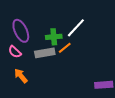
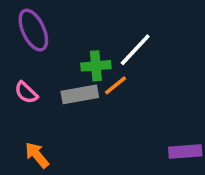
purple ellipse: (21, 31) -> (33, 30), moved
orange arrow: (21, 76) -> (37, 155), moved

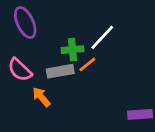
pink semicircle: (26, 93) -> (20, 70), size x1.4
orange arrow: (37, 155) -> (41, 97), moved

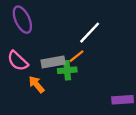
green cross: (72, 50) -> (67, 70), moved

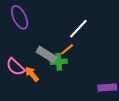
pink semicircle: (18, 61) -> (15, 67), moved
gray rectangle: (53, 62) -> (46, 54), turned 42

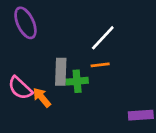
orange line: (67, 49) -> (100, 65), moved, turned 32
gray rectangle: (46, 54) -> (61, 72), turned 60

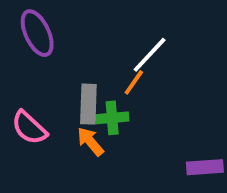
orange line: (100, 65) -> (134, 82), moved, turned -48
orange arrow: (42, 97) -> (90, 142), moved

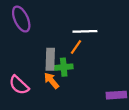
white line: (150, 55) -> (85, 31), turned 45
pink semicircle: (29, 128) -> (19, 85), moved

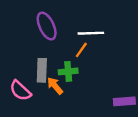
purple ellipse: (21, 19) -> (47, 26), moved
gray rectangle: (50, 59) -> (42, 70), moved

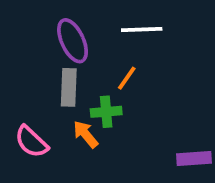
white line: (91, 33) -> (142, 30), moved
gray rectangle: (42, 70) -> (69, 87), moved

